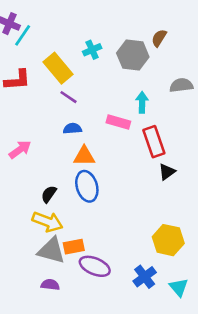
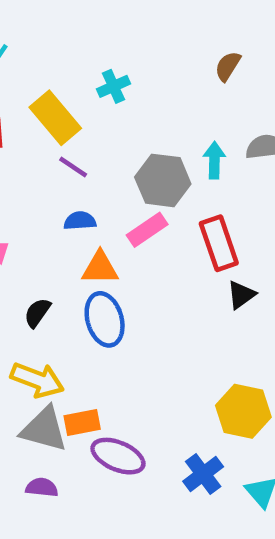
gray hexagon: (133, 55) -> (163, 180), moved
cyan arrow: (142, 102) -> (214, 160), moved
pink rectangle: (118, 122) -> (147, 230), moved, turned -50
black semicircle: (49, 194) -> (37, 313), moved

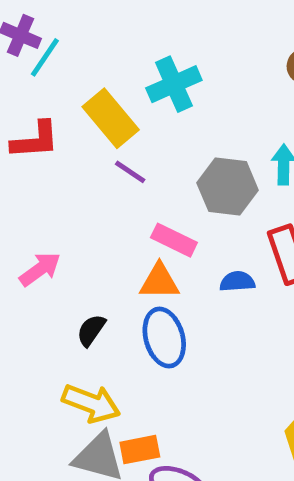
cyan cross: (114, 86) -> (174, 84), size x1.5
blue semicircle: (80, 221) -> (237, 281), moved
pink rectangle: (147, 230) -> (174, 240), moved, turned 60

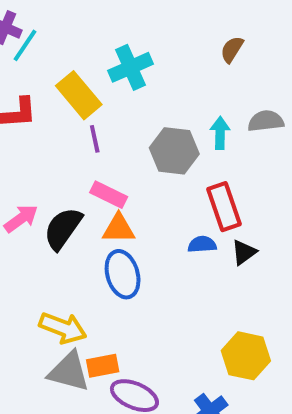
purple line: (130, 172) -> (95, 139), turned 44
pink rectangle: (174, 240) -> (109, 195), moved
blue semicircle: (237, 281) -> (202, 244), moved
black semicircle: (91, 330) -> (63, 228), moved, size x1.6

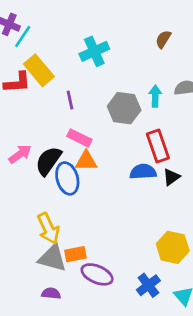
yellow rectangle: (79, 95) -> (39, 70), moved
blue semicircle: (202, 244) -> (143, 172), size x1.4
blue ellipse: (123, 274) -> (67, 178), moved
yellow arrow: (63, 328) -> (48, 228), turned 44

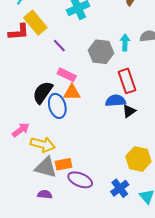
purple line: (70, 100) -> (59, 46), turned -32
pink arrow: (20, 154) -> (21, 130), moved
black triangle: (171, 177) -> (129, 111), moved
yellow arrow: (48, 228) -> (43, 144), turned -50

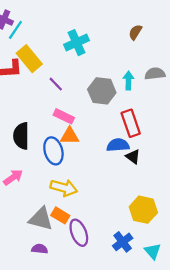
black semicircle: (43, 92) -> (21, 136), moved, turned -35
black triangle: (129, 111) -> (133, 157), turned -48
yellow arrow: (43, 144) -> (64, 188), moved
orange rectangle: (64, 164) -> (60, 215), turned 42
purple ellipse: (80, 180) -> (79, 233), turned 45

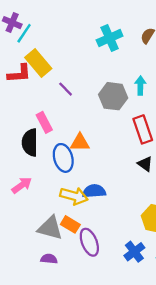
cyan cross: (77, 43) -> (110, 38), moved
pink rectangle: (64, 116) -> (44, 122), moved, turned 36
blue semicircle: (118, 145) -> (94, 191), moved

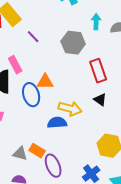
cyan arrow: (140, 85) -> (96, 22), moved
yellow arrow: (74, 196) -> (70, 109), moved
gray triangle: (50, 228) -> (20, 154), size x0.7

